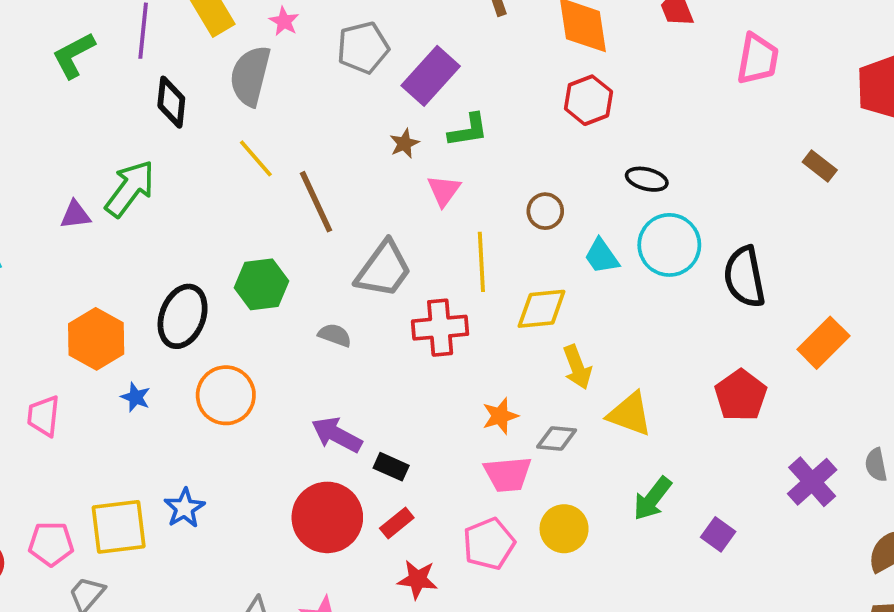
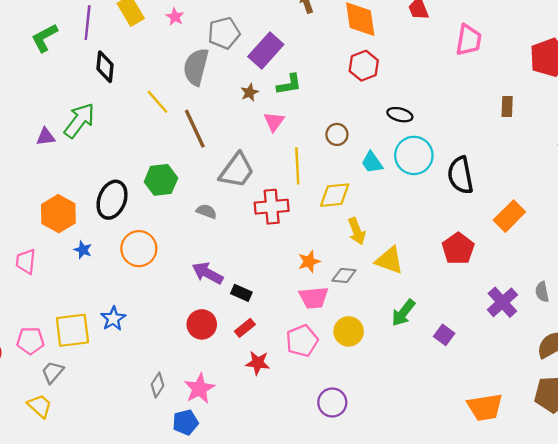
gray semicircle: (250, 76) -> (196, 67), moved
brown rectangle: (820, 166) -> (507, 106), turned 54
red circle: (327, 517) -> (202, 324), size x0.7

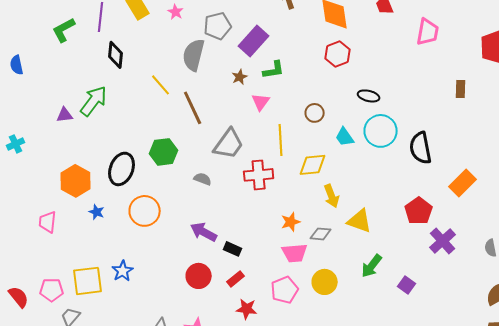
purple cross: (502, 302) -> (443, 241), moved

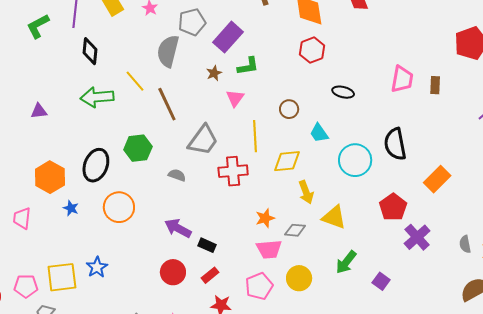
pink trapezoid: (428, 32) -> (402, 79), moved
green arrow: (94, 101) -> (97, 97), moved, turned -132
cyan circle: (381, 131) -> (355, 160), moved

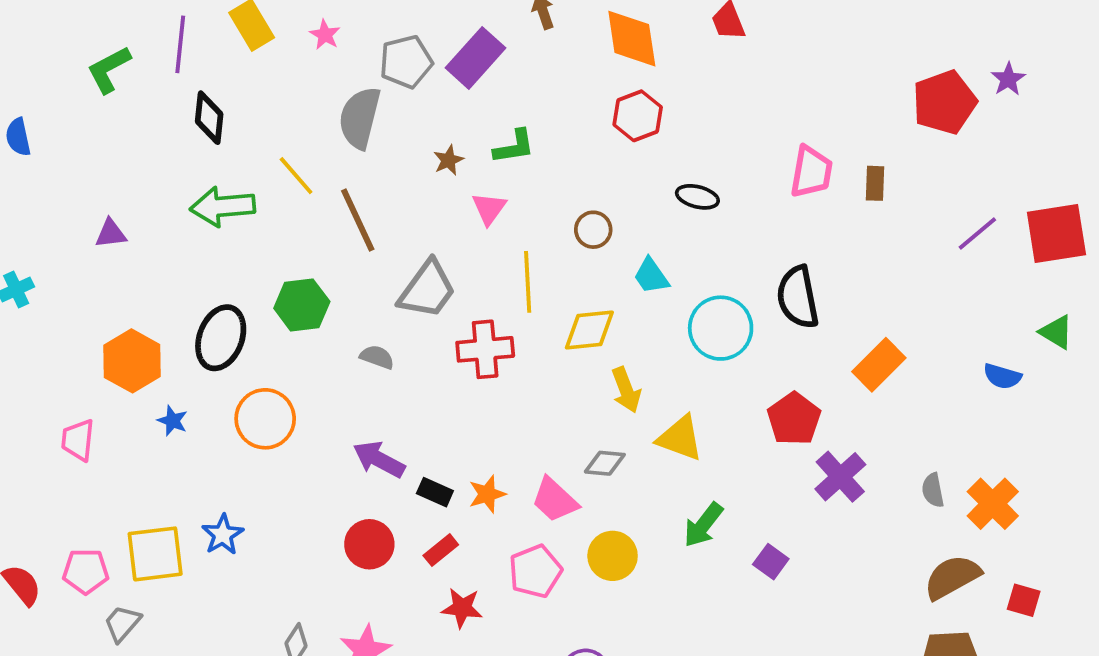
purple rectangle: (228, 37) -> (476, 58), moved
orange star: (265, 218) -> (487, 494), moved
pink trapezoid: (269, 249) -> (555, 500), turned 48

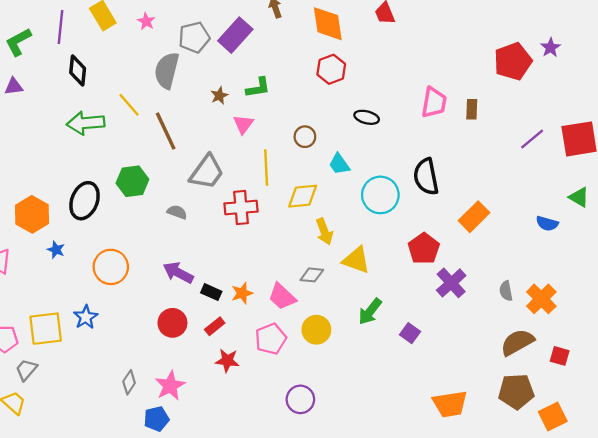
purple triangle: (111, 234) -> (14, 86), moved
orange circle: (265, 419) -> (111, 267), moved

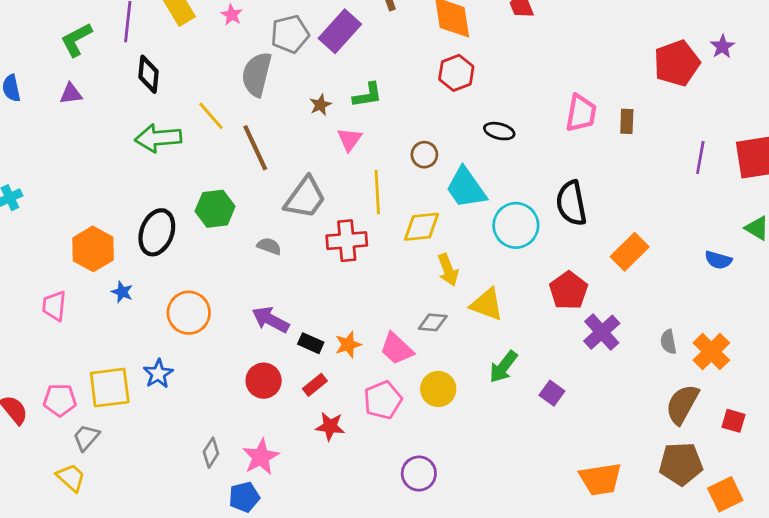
purple line: (532, 139) -> (700, 157), turned -40
cyan trapezoid: (339, 164) -> (466, 188), size x1.6
brown semicircle: (517, 342) -> (682, 404), turned -32

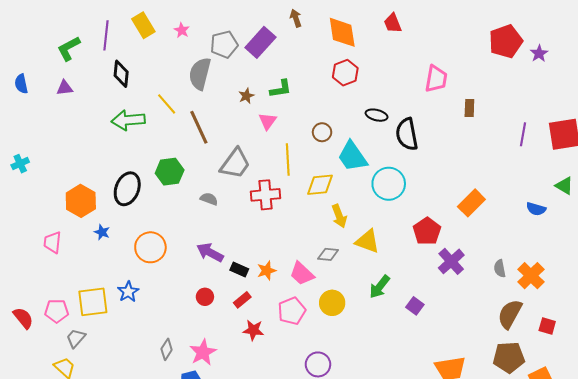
red pentagon: (677, 63) -> (506, 41), moved
pink trapezoid: (581, 113) -> (436, 79), moved
black semicircle: (571, 203) -> (407, 134), moved
red circle: (264, 381) -> (205, 297), size x0.7

